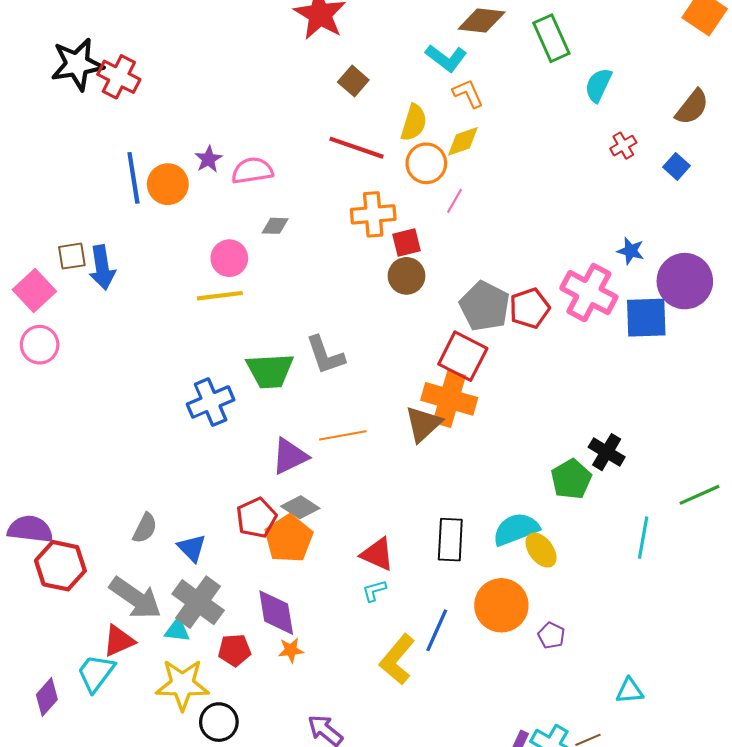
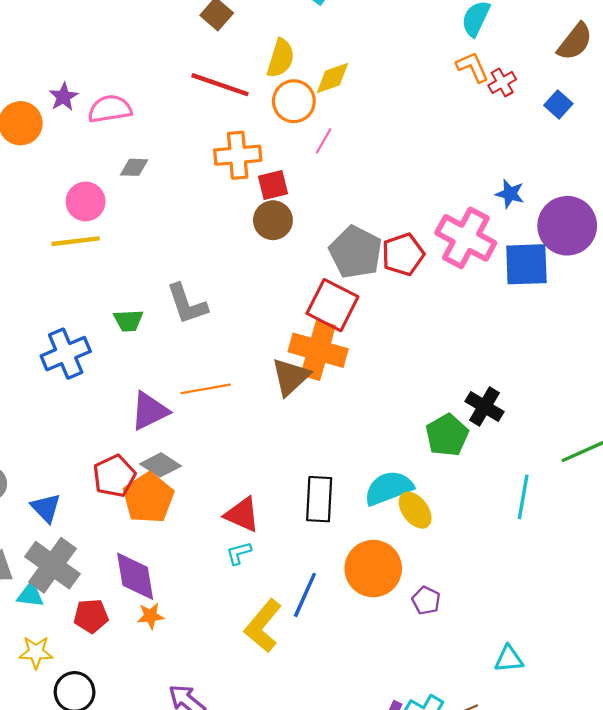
orange L-shape: (468, 93) -> (472, 67), moved
green trapezoid: (270, 371) -> (129, 321), size x0.6
yellow star: (182, 685) -> (36, 652), size x0.6

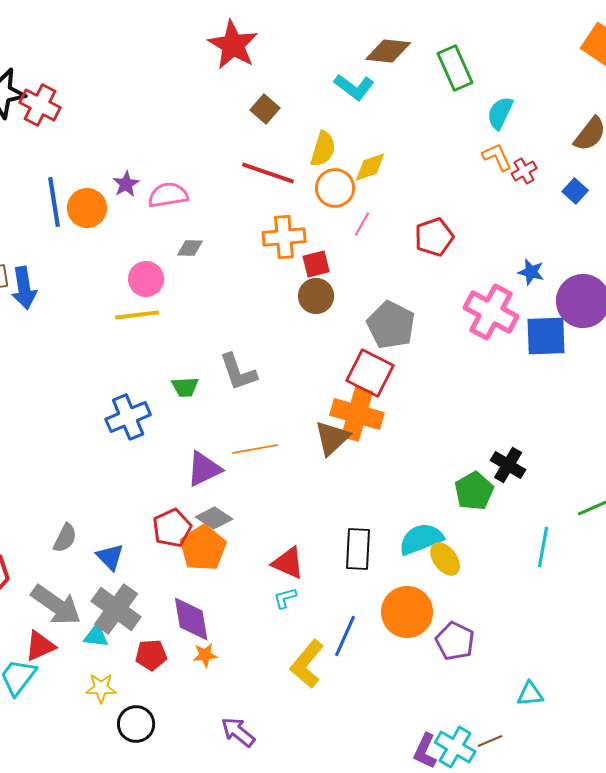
red pentagon: (403, 254) -> (434, 237), moved
purple pentagon: (426, 600) -> (455, 641), size x1.5

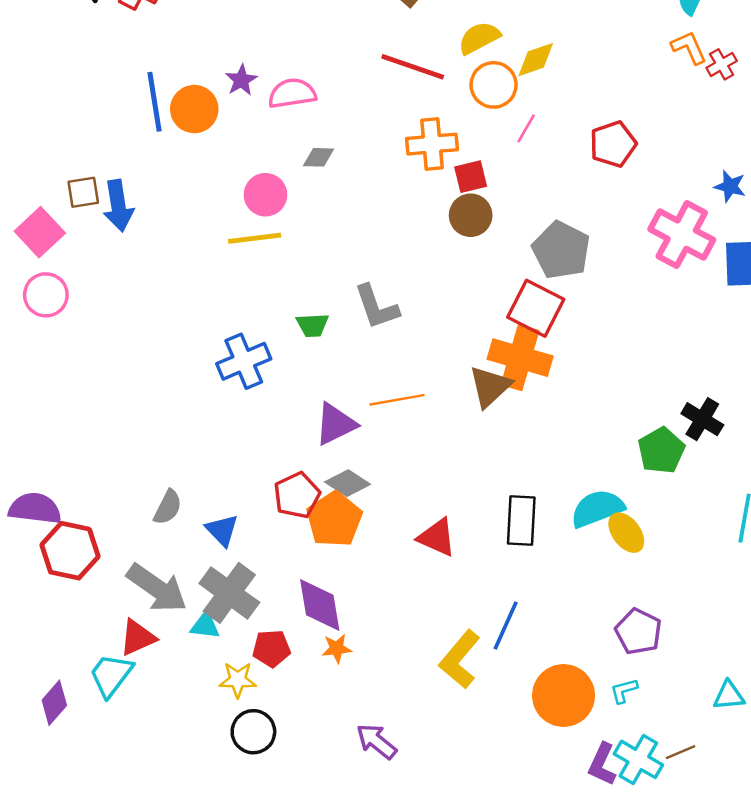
yellow semicircle: (323, 149) -> (479, 38), turned -135
cyan L-shape: (285, 598) -> (624, 691), moved
orange circle: (407, 612) -> (564, 696), moved
yellow star: (101, 688) -> (238, 680), moved

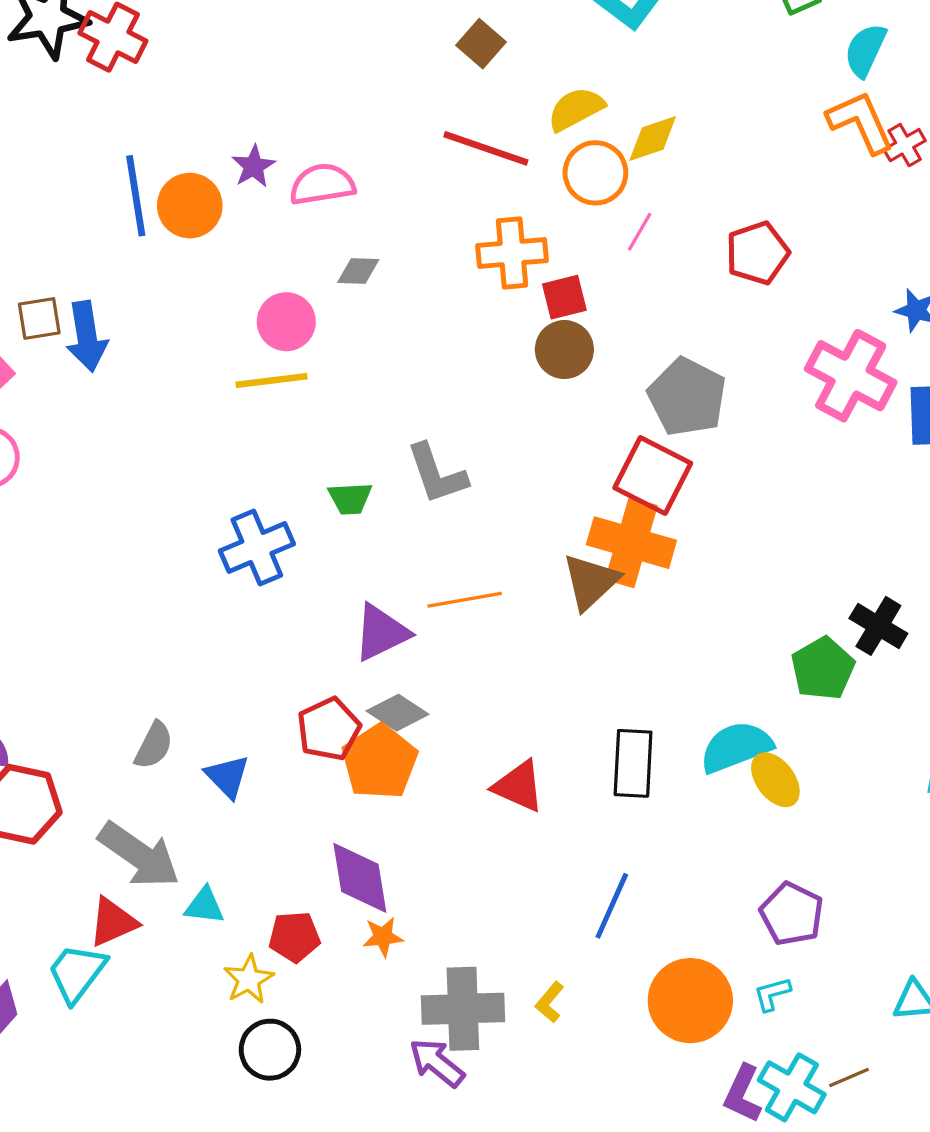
orange L-shape: (689, 48) -> (860, 122), size x1.4
gray cross: (229, 593) -> (463, 1009), moved, turned -38
yellow L-shape: (460, 659) -> (550, 1002), moved, size x0.5
yellow star: (238, 680) -> (249, 979), turned -30

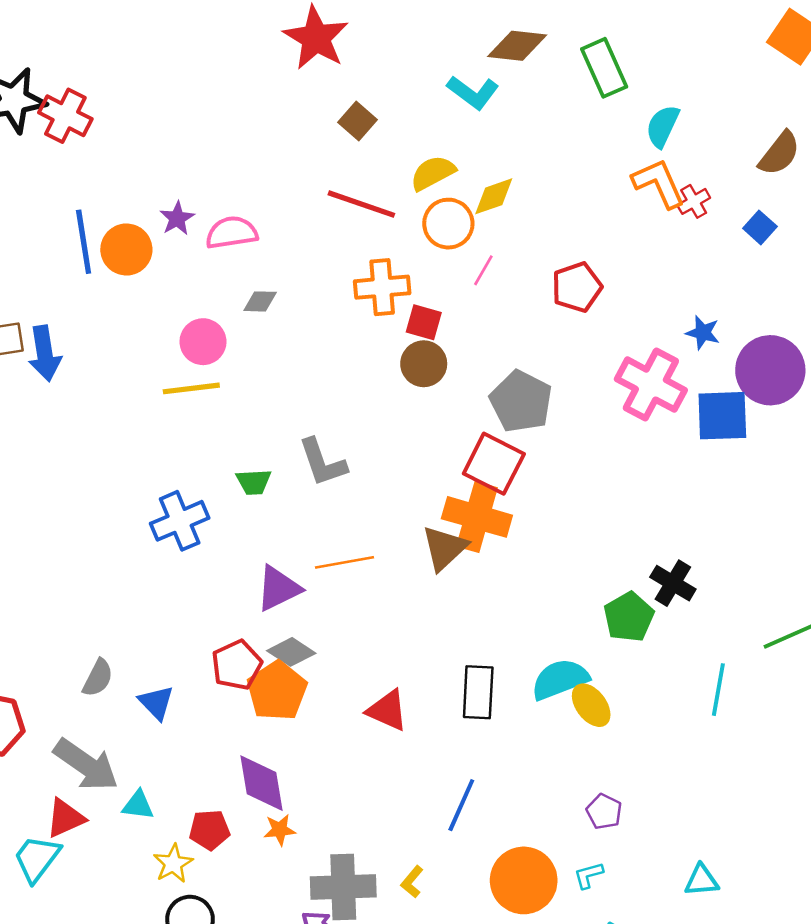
red square: (564, 297) -> (424, 322), turned 30
purple pentagon: (792, 914) -> (604, 812), size x0.7

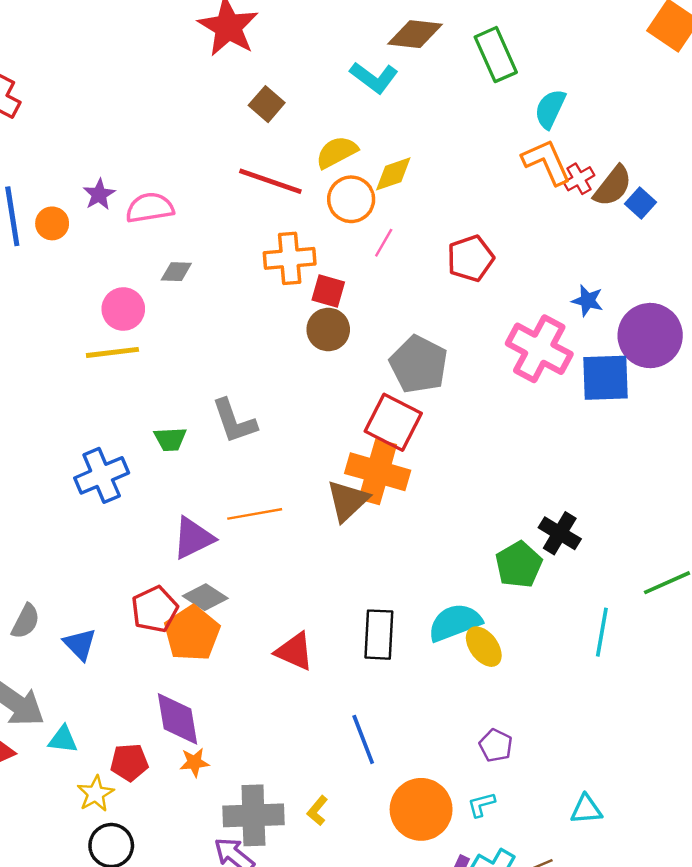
brown semicircle: (779, 153) -> (613, 186), moved
orange circle: (126, 250) -> (52, 223), size x0.7
blue line: (461, 805) -> (363, 739), turned -45

